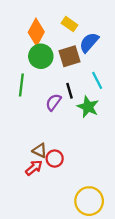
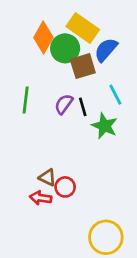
yellow rectangle: (70, 24) -> (83, 28), size x1.6
green circle: (41, 56) -> (65, 48), moved
purple semicircle: (53, 102) -> (64, 104), moved
red arrow: (34, 168) -> (41, 198), turned -132

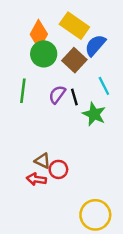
green circle: (65, 48) -> (44, 54), moved
brown square: (83, 66) -> (74, 60), turned -30

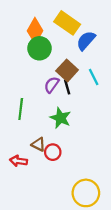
brown square: (74, 60) -> (67, 70), moved
green line: (23, 91) -> (21, 109), moved
green star: (94, 114) -> (60, 118), moved
red arrow: (36, 179) -> (19, 161), moved

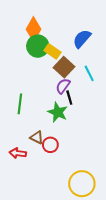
yellow rectangle: (67, 23) -> (52, 51), moved, size x0.7
purple semicircle: (52, 85) -> (63, 86), moved
black line: (67, 87) -> (69, 98), moved

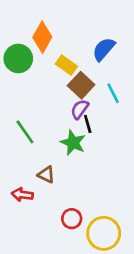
green circle: (38, 46) -> (18, 58), moved
green line: (20, 104) -> (25, 132), turned -42
red circle: (50, 145) -> (72, 219), moved

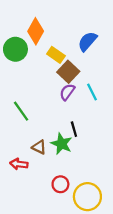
cyan line: (113, 93) -> (92, 92), moved
black line: (88, 124) -> (74, 129), moved
green star: (73, 143) -> (62, 144), moved

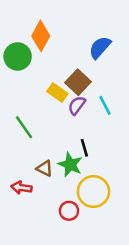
yellow rectangle: (56, 55) -> (57, 93), moved
yellow circle: (87, 197) -> (93, 192), moved

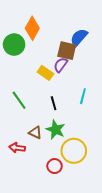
brown square: (78, 82) -> (67, 51), moved, turned -30
purple semicircle: (77, 105) -> (61, 65), moved
cyan line: (105, 105) -> (83, 96), moved, turned 42
black line: (84, 148) -> (54, 103), moved

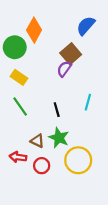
blue semicircle: (79, 37) -> (86, 26), moved
brown square: (67, 51) -> (71, 54), turned 36
yellow rectangle: (45, 73) -> (19, 77), moved
red circle: (55, 166) -> (42, 166), moved

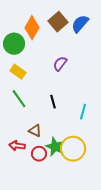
brown square: (71, 54) -> (58, 22), moved
cyan line: (88, 102) -> (83, 112), moved
green star: (59, 138) -> (55, 147), moved

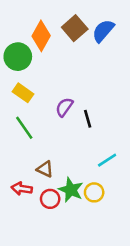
purple semicircle: (60, 64) -> (64, 107), moved
black line: (53, 102) -> (88, 119), moved
cyan line: (83, 112) -> (107, 160), moved, turned 42
yellow circle: (73, 149) -> (94, 192), size x0.6

